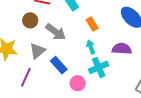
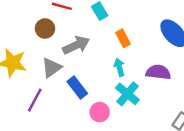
gray arrow: (56, 32) -> (76, 45), turned -65
cyan cross: (99, 67) -> (127, 94), turned -30

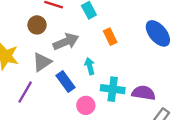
cyan arrow: (119, 67) -> (90, 66), moved
purple semicircle: (158, 72) -> (144, 93), moved
cyan cross: (127, 94) -> (113, 89), turned -35

